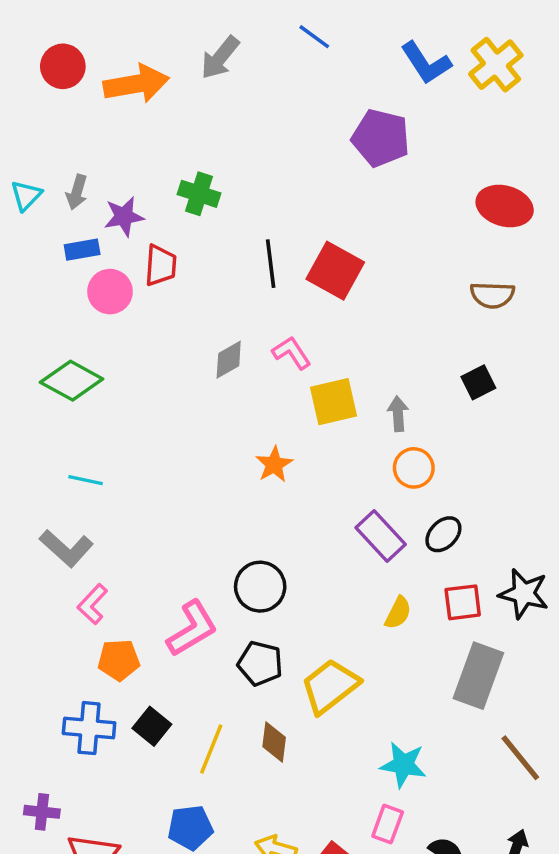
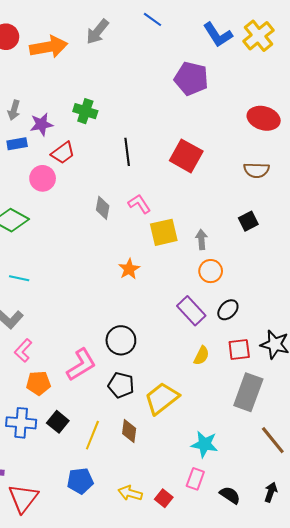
red trapezoid: (161, 265) -> (63, 153), turned 50
red square: (335, 271) -> (186, 156), moved
pink circle: (110, 292) -> (43, 178), moved
gray diamond: (229, 360) -> (103, 208), turned -50

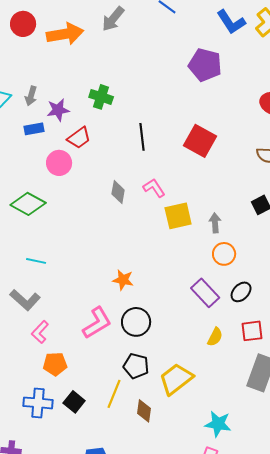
orange star: (129, 269) -> (123, 280), moved, turned -30
pink L-shape: (81, 365) -> (97, 323), moved
yellow line: (92, 435) -> (114, 394), moved

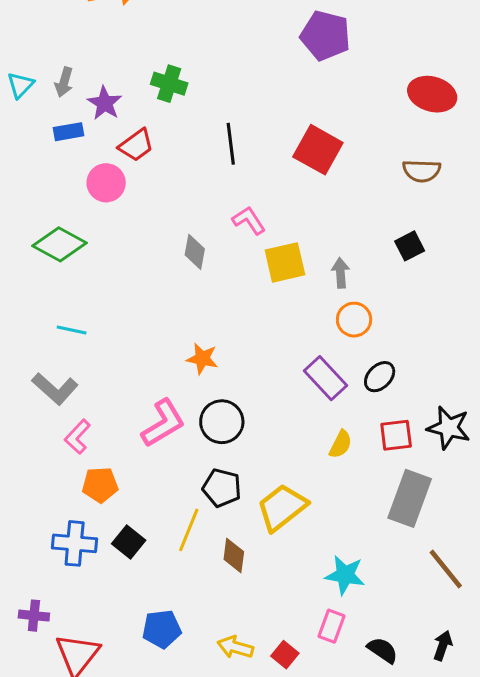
purple star: (58, 110) -> (105, 103), turned -30
gray diamond: (118, 192) -> (195, 252), moved

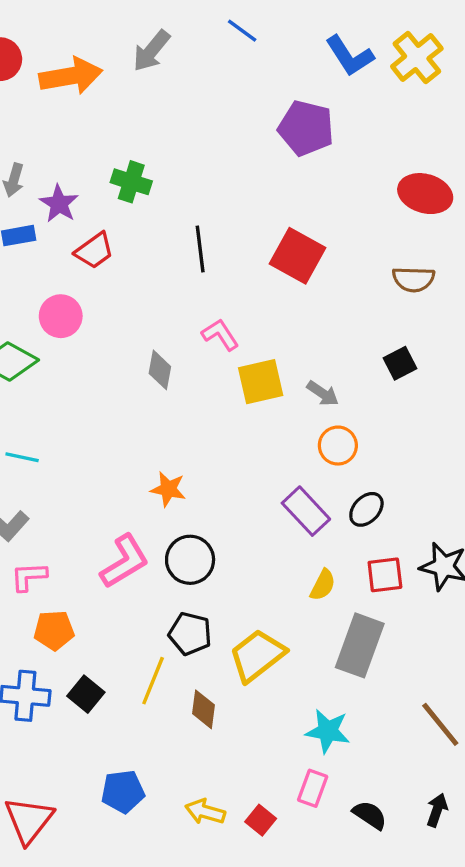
pink circle: (106, 183) -> (61, 316), moved
gray arrow: (341, 273) -> (323, 393), turned 128
pink L-shape: (78, 437) -> (29, 577), turned 44
gray rectangle: (410, 498) -> (360, 645), moved

